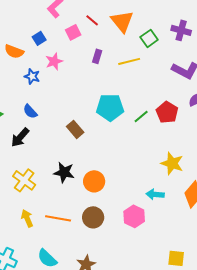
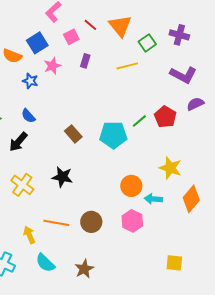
blue square: (39, 38) -> (37, 43), size x1.5
purple rectangle: (97, 56) -> (85, 61), moved
cyan pentagon: (110, 107) -> (113, 135), moved
orange circle: (94, 181) -> (131, 186), moved
yellow arrow: (27, 218) -> (29, 235), moved

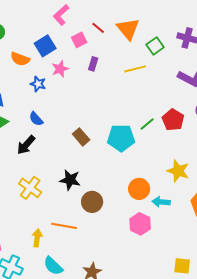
brown circle: (91, 222) -> (92, 202), moved
yellow arrow: (29, 235) -> (37, 238), turned 30

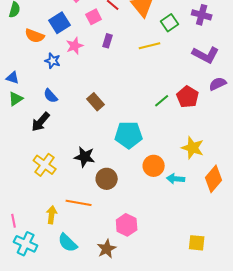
brown rectangle: (81, 137) -> (96, 102), moved
cyan pentagon: (121, 138) -> (129, 135), moved
pink hexagon: (140, 224) -> (127, 225), moved

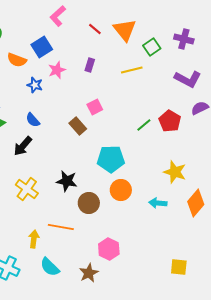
pink square: (94, 17) -> (95, 107), moved
orange circle: (154, 166) -> (121, 190), moved

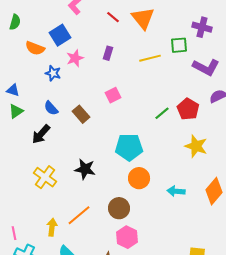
green square: (152, 47) -> (179, 45), moved, turned 30
brown rectangle: (78, 126) -> (81, 114), moved
yellow star: (175, 172) -> (196, 146), moved
brown circle: (89, 203) -> (119, 208), moved
orange line: (61, 227) -> (79, 215), turned -50

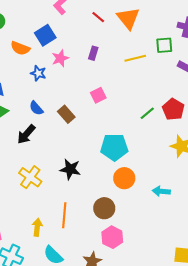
orange line: (79, 215) -> (64, 215), turned -45

